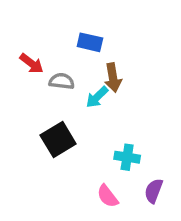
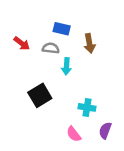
brown arrow: (113, 78) -> (89, 43), moved
gray semicircle: (62, 81) -> (51, 48), moved
cyan arrow: (97, 97) -> (66, 66), turned -42

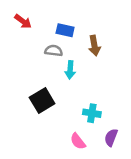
red arrow: (22, 43) -> (23, 21), moved

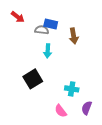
gray semicircle: (54, 51) -> (42, 30), moved
cyan arrow: (70, 70) -> (48, 51), moved

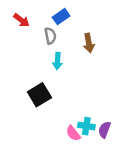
blue rectangle: (51, 24) -> (61, 17), moved, turned -48
gray semicircle: (42, 30) -> (50, 36), turned 72
cyan cross: (72, 89) -> (86, 126), moved

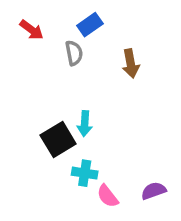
cyan arrow: (58, 61) -> (85, 124), moved
cyan cross: (86, 126) -> (85, 173), moved
purple semicircle: (104, 130) -> (154, 191), turned 49

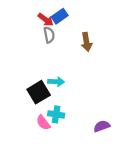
red arrow: (32, 30) -> (46, 20), moved
cyan arrow: (85, 124) -> (56, 82), turned -91
pink semicircle: (108, 196) -> (43, 123), moved

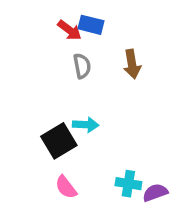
blue rectangle: (60, 16) -> (91, 25), turned 49
gray semicircle: (49, 35) -> (82, 66), moved
cyan cross: (56, 114) -> (128, 184), moved

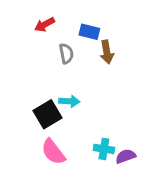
blue rectangle: (91, 25) -> (89, 32), moved
red arrow: (70, 30) -> (45, 25), moved, turned 114
pink semicircle: (66, 187) -> (53, 152), size x1.4

